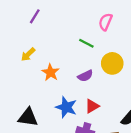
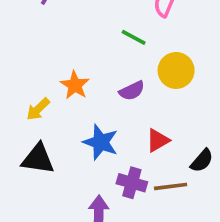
yellow arrow: (28, 54) -> (38, 109), moved
red triangle: (92, 106) -> (158, 140), moved

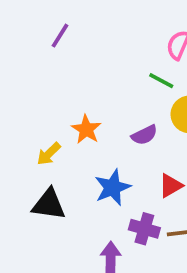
green line: (134, 37) -> (161, 81), moved
blue star: (101, 142) -> (113, 188), turned 30

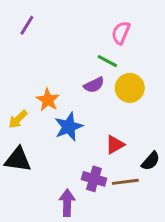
purple semicircle: (144, 135) -> (94, 85), moved
blue star: (113, 188) -> (69, 127), moved

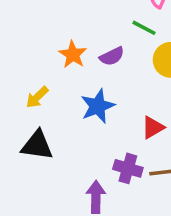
purple semicircle: (94, 85) -> (112, 56), moved
orange star: (48, 100) -> (73, 54), moved

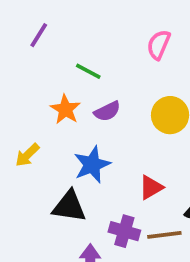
green line: (144, 28) -> (88, 71), moved
black triangle: (37, 145) -> (69, 206), moved

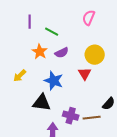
purple line: (39, 35) -> (30, 22), moved, turned -32
blue star: (92, 165) -> (54, 81), turned -30
red triangle: (151, 187) -> (85, 74), moved, turned -32

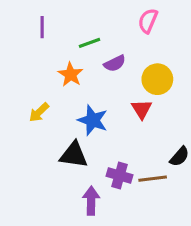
purple line: (30, 22) -> (42, 27), moved
green line: (52, 32) -> (89, 43), turned -48
purple semicircle: (62, 53) -> (115, 63), moved

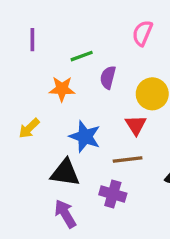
purple semicircle: (115, 63) -> (108, 77), turned 130
orange star: (71, 74) -> (62, 89), turned -30
brown line: (153, 179) -> (128, 160), moved
purple arrow: (91, 201) -> (65, 214), moved, turned -32

